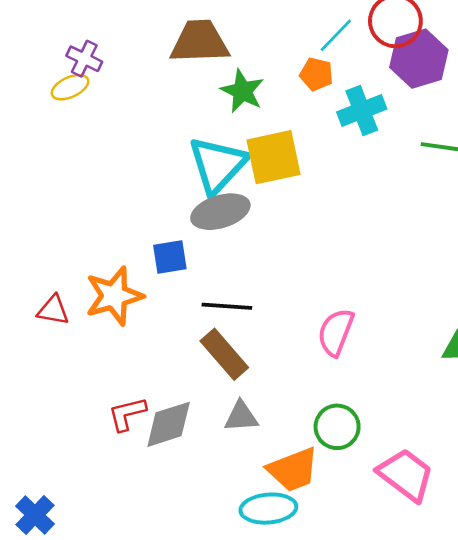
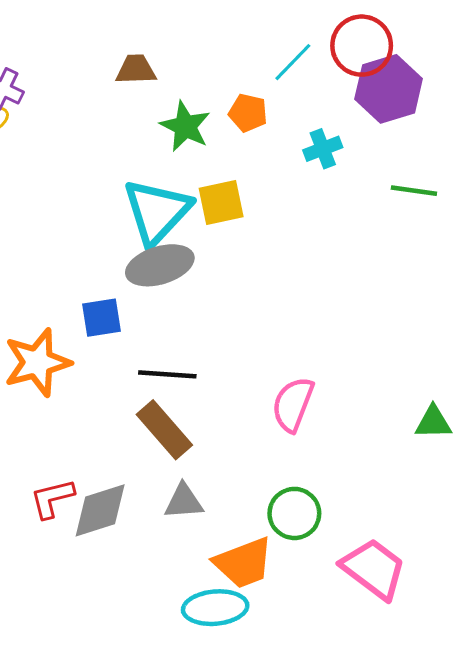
brown trapezoid: (200, 42) -> (136, 70), size x0.6
orange pentagon: (316, 74) -> (248, 113), moved
cyan cross: (362, 111) -> (323, 149), size x0.7
yellow square: (274, 157) -> (221, 203), size x0.7

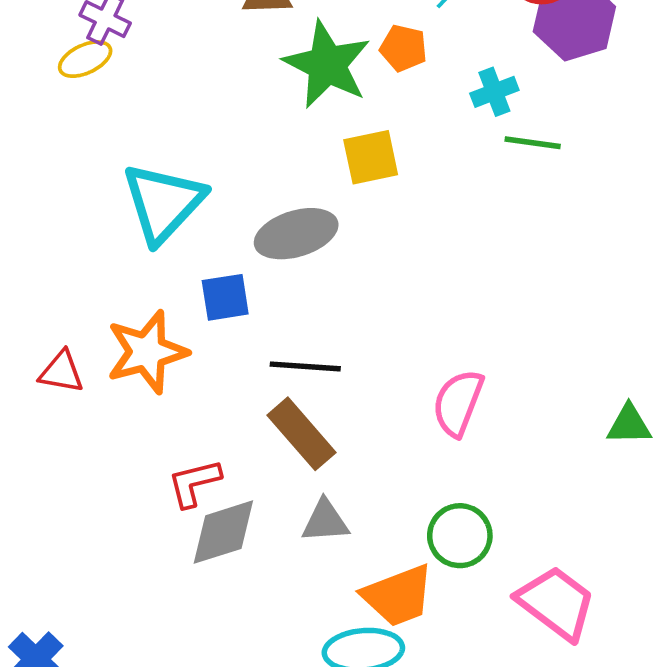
green star: (185, 126) -> (327, 65), size x1.4
green line: (414, 191) -> (533, 143), moved
cyan triangle: (157, 212) -> (163, 203), moved
red L-shape: (52, 499) -> (194, 483), moved

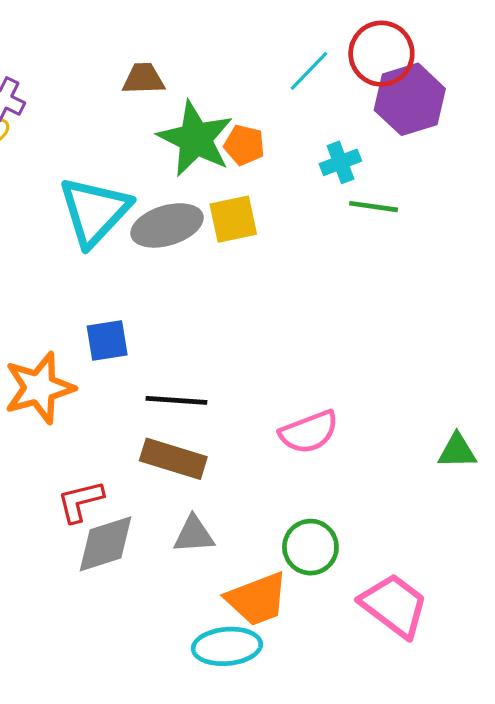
orange pentagon: (403, 48) -> (244, 145), moved
cyan triangle: (163, 203) -> (94, 211), moved
gray ellipse: (296, 234) -> (167, 225), moved
pink semicircle: (458, 403) -> (309, 432), turned -132
brown rectangle: (302, 434) -> (173, 459), turned -32

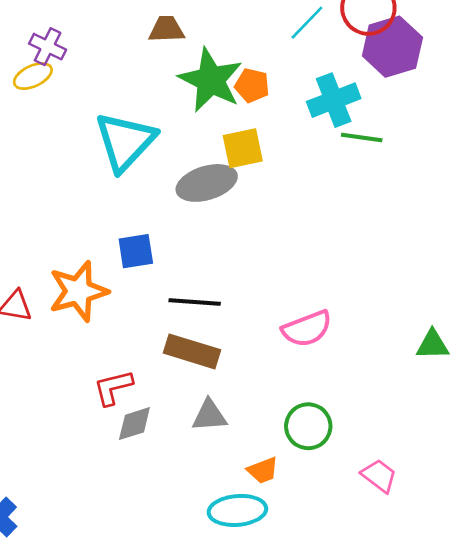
cyan cross: (340, 162) -> (334, 100), size x1.5
gray ellipse: (167, 225) -> (207, 183), moved
gray diamond: (106, 544) -> (134, 424), size x0.7
orange trapezoid: (257, 599) -> (263, 470), size x0.6
pink trapezoid: (394, 605) -> (379, 476), size x0.6

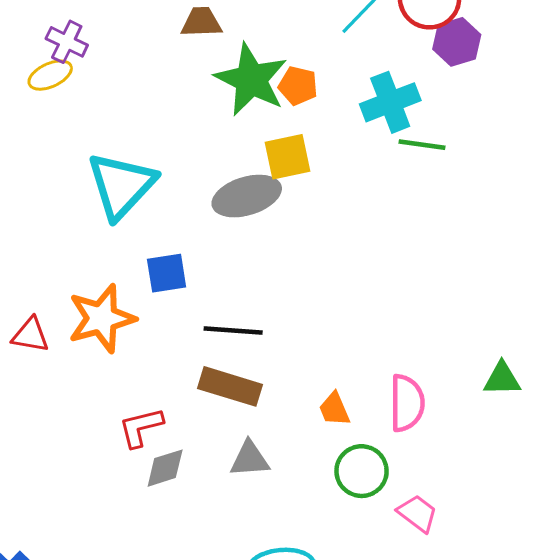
purple hexagon: (392, 47) -> (457, 42), size x0.7
cyan triangle: (125, 142) -> (121, 185), moved
pink semicircle: (307, 329) -> (407, 403), moved, turned -69
orange trapezoid: (263, 470) -> (334, 409), moved, turned 88
pink trapezoid: (379, 476) -> (417, 513), moved

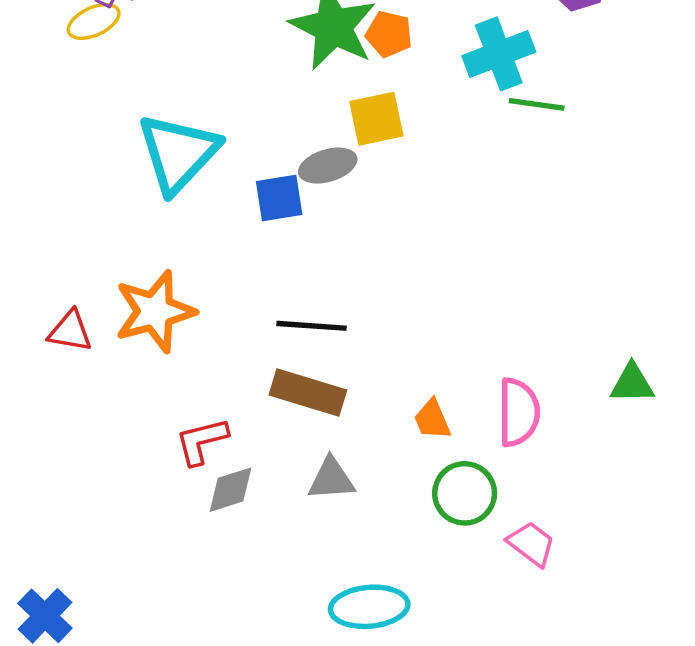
gray ellipse: (247, 196) -> (328, 166), size x0.7
blue square: (167, 273) -> (279, 198), moved

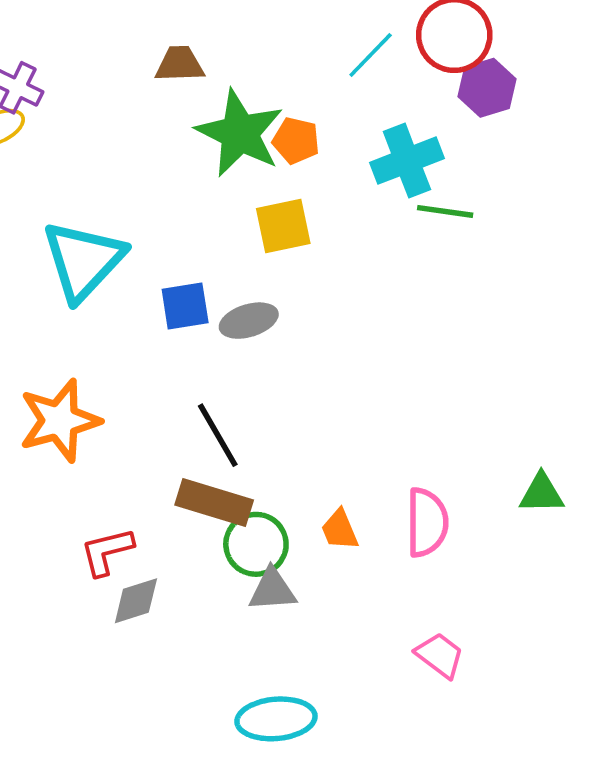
gray ellipse: (328, 166) -> (249, 321), moved
black line: (312, 326) -> (218, 435), turned 56
gray triangle: (331, 479) -> (272, 590), moved
green circle: (465, 493) -> (256, 544), moved

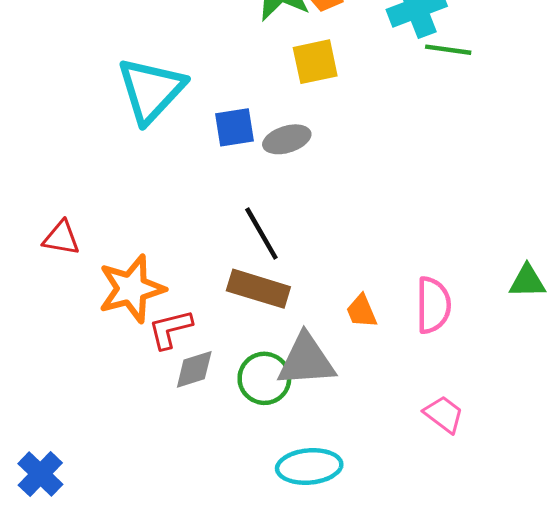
orange star: (60, 421) -> (131, 289), moved
green circle: (256, 544) -> (264, 378), moved
gray triangle: (272, 590) -> (306, 360), size x1.5

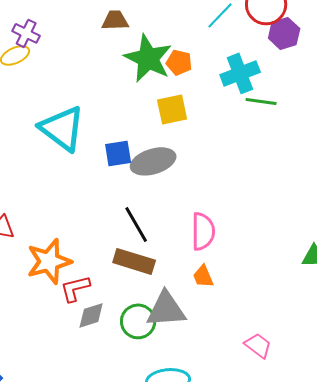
cyan triangle: (151, 90) -> (62, 128), turned -36
gray ellipse: (287, 139) -> (153, 161), size x1.4
pink semicircle: (433, 305) -> (203, 231), moved

